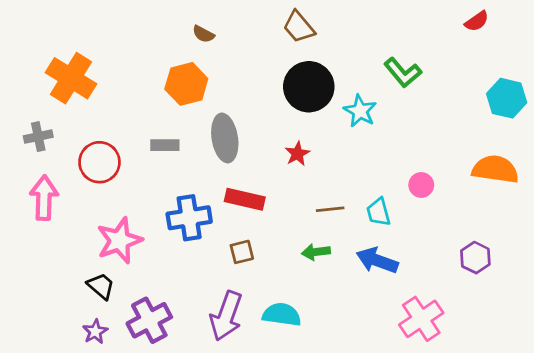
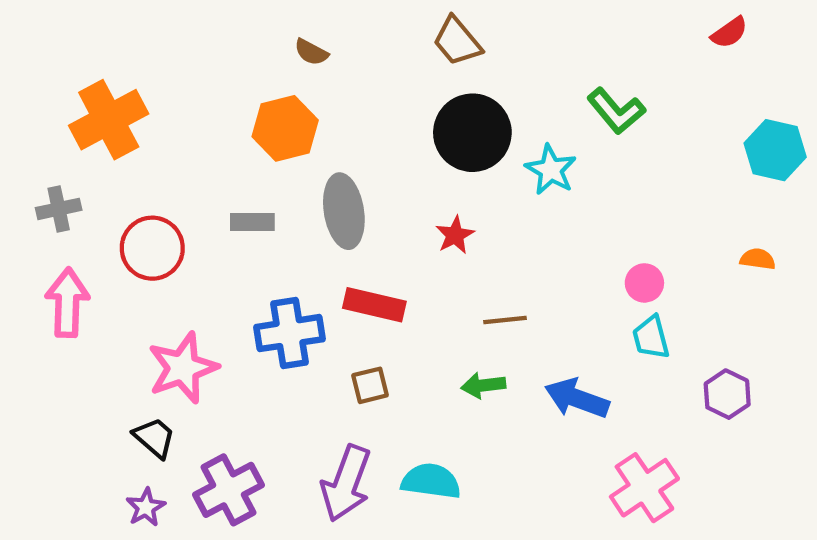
orange cross: (71, 78) -> (109, 120), turned 30
orange semicircle: (495, 169) -> (758, 259), size x0.5
cyan trapezoid: (379, 212) -> (651, 337), moved

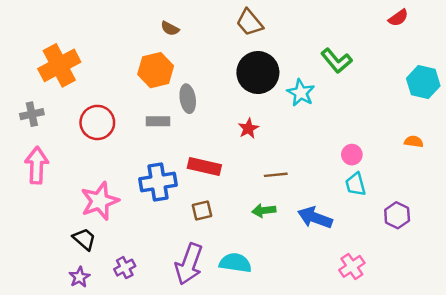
gray ellipse: (344, 211) -> (188, 99), moved, size x0.7
gray rectangle: (252, 222) -> (158, 121), moved
red circle: (152, 248) -> (97, 122), moved
pink cross: (644, 488) -> (352, 266), size x0.7
purple cross: (228, 490) -> (125, 268), size x0.6

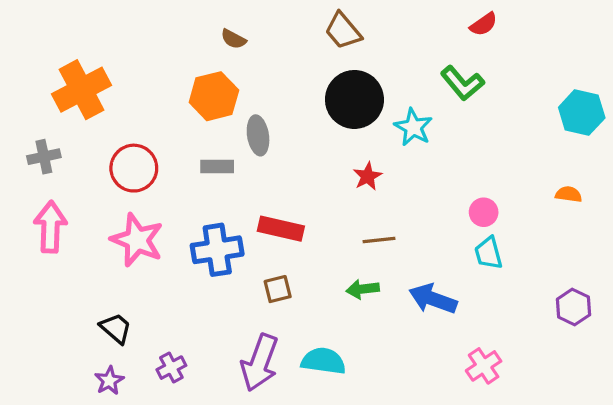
red semicircle: (398, 18) -> (484, 24), moved
red star: (248, 128) -> (368, 176), moved
pink star: (100, 201) -> (137, 240), moved, turned -30
purple hexagon: (397, 215) -> (573, 307), moved

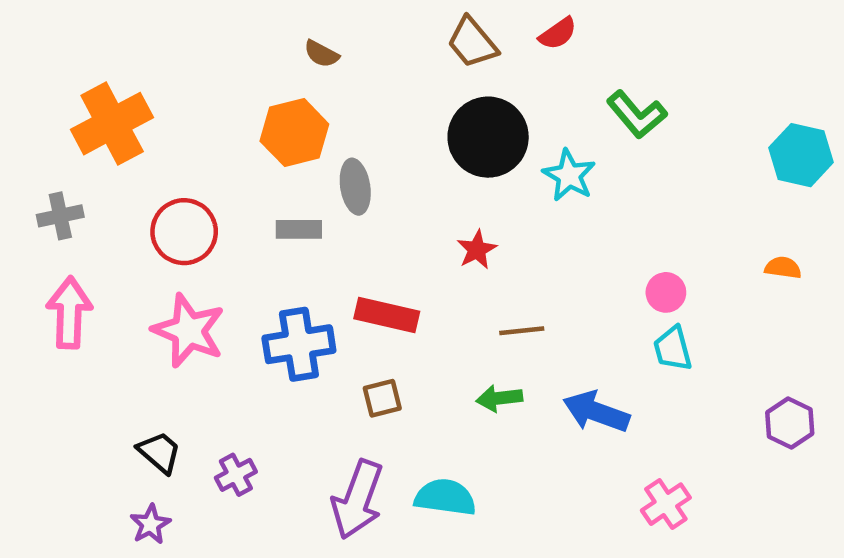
red semicircle: (484, 24) -> (558, 34), moved
red star: (368, 176) -> (477, 250), moved
purple cross: (171, 368) -> (236, 475), moved

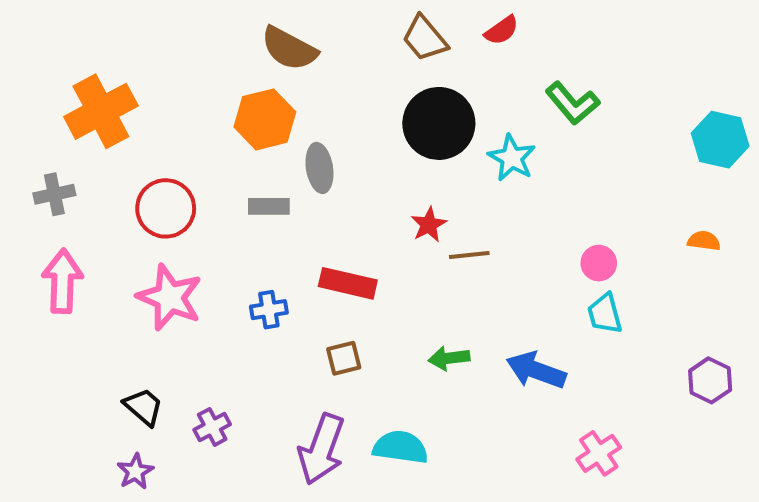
brown semicircle: (321, 54) -> (289, 49), size x1.8
brown line: (522, 331) -> (469, 255), moved
blue cross: (299, 344) -> (269, 310), size x0.6

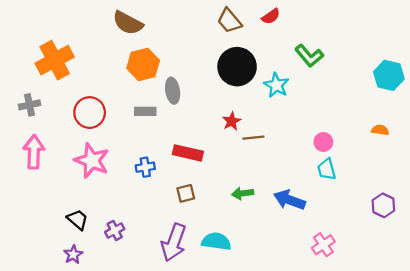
brown semicircle: (289, 49) -> (128, 23), moved

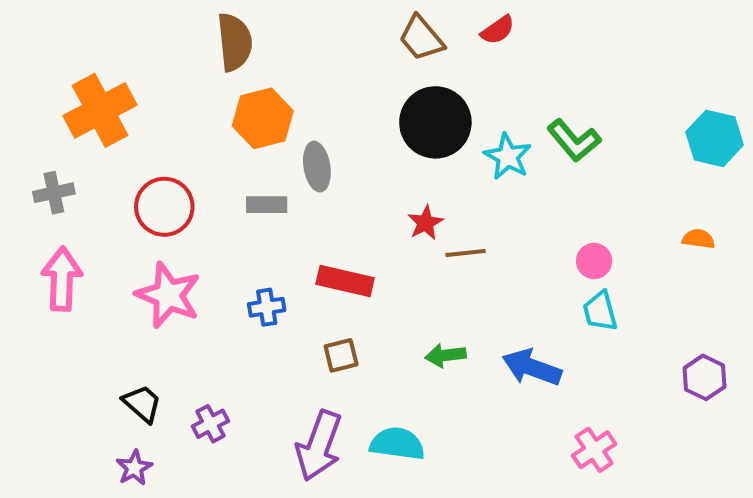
brown semicircle: (128, 23) -> (235, 42), turned -124
green L-shape: (309, 56) -> (574, 140), moved

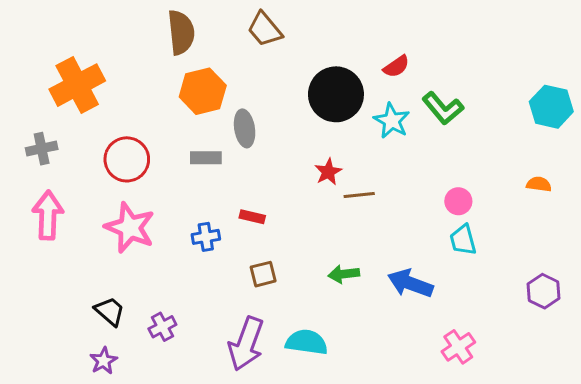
red semicircle: (498, 30) -> (396, 66), moved
brown trapezoid: (421, 38) -> (265, 29), moved
red rectangle: (345, 281) -> (252, 217), moved, size x0.6

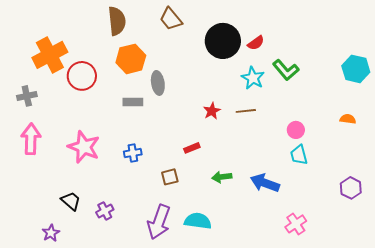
black circle: (336, 94) -> (223, 41), moved
red circle: (127, 159) -> (82, 76), moved
brown line: (359, 195) -> (246, 111), moved
red rectangle: (252, 217) -> (192, 148), moved, turned -35
purple star: (104, 361) -> (51, 233), moved

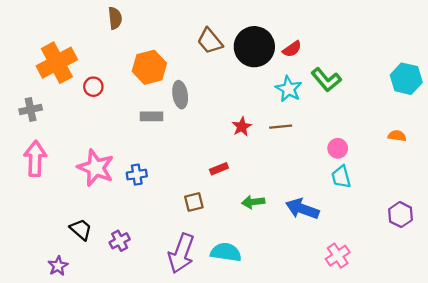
brown trapezoid: (171, 19) -> (210, 41), moved
brown semicircle: (117, 21) -> (115, 18), moved, size x0.7
red circle: (82, 76) -> (93, 87), size x0.6
blue cross: (133, 153) -> (137, 175), moved

